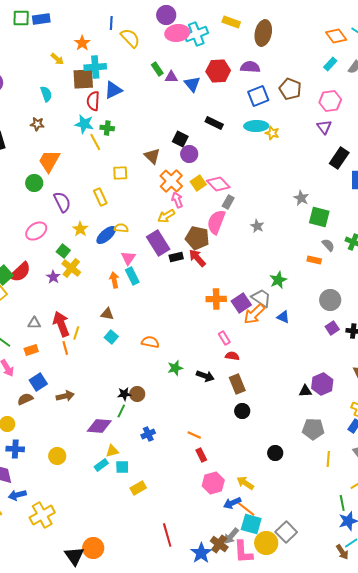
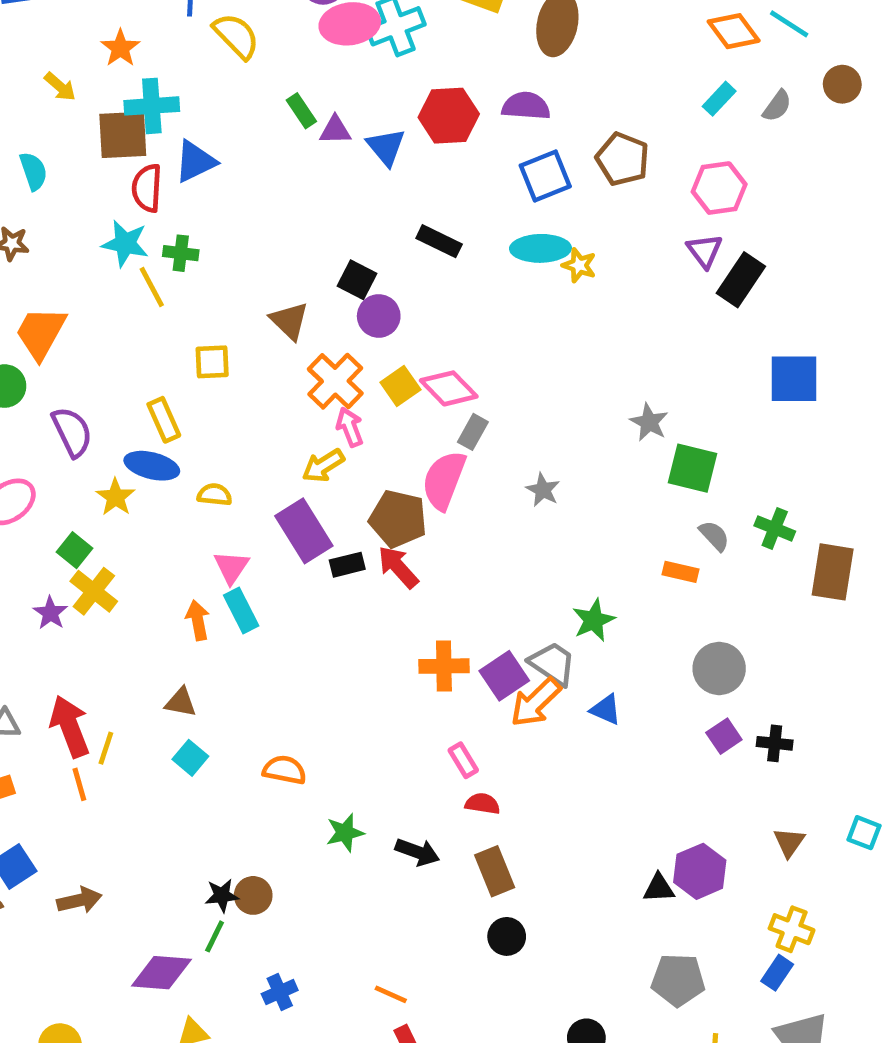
black rectangle: (339, 158) -> (741, 280), moved
blue ellipse: (106, 235) -> (152, 466), moved, turned 55

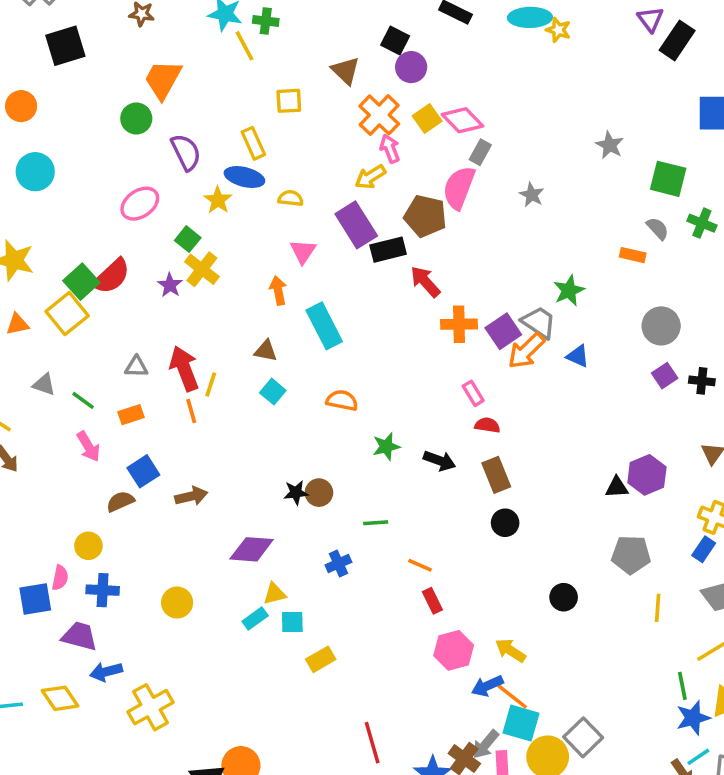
green square: (693, 468) -> (668, 179), moved
black rectangle: (347, 565) -> (388, 250), size x1.4
red arrow: (398, 567) -> (425, 282), moved
cyan rectangle: (241, 611) -> (324, 326), moved, size x1.4
green line: (215, 936) -> (376, 523), moved, turned 60

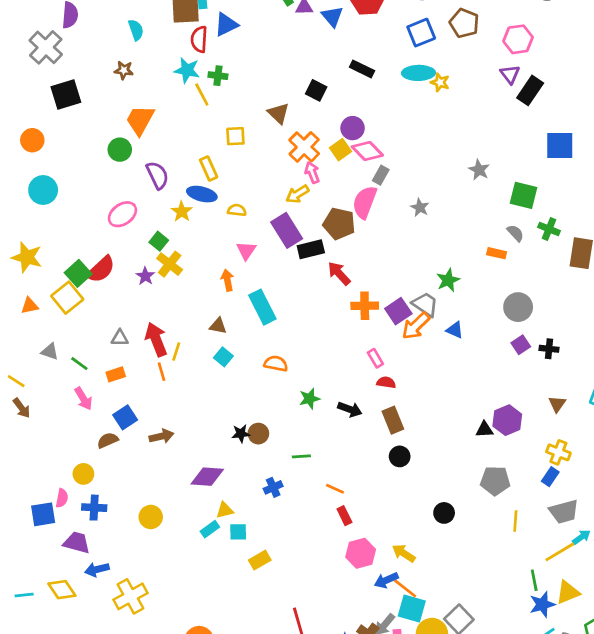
purple circle: (411, 67) -> (353, 128), moved

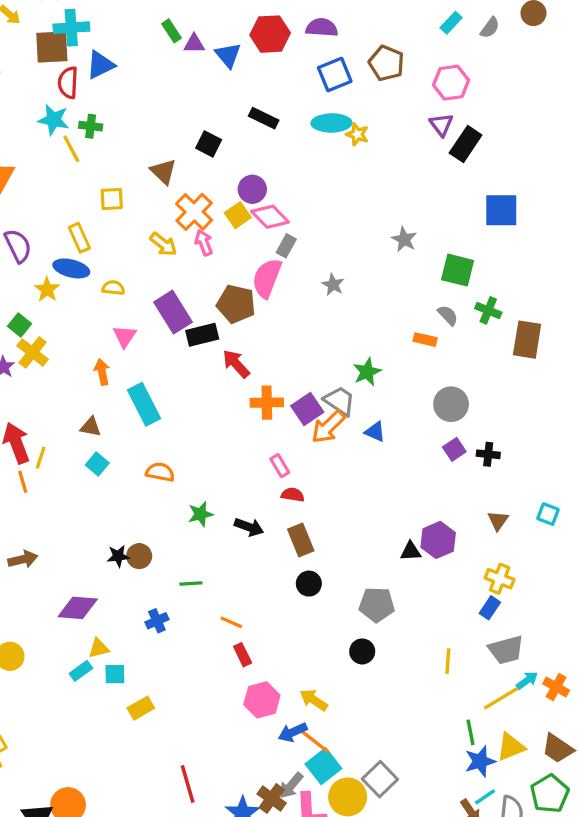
yellow arrow: (297, 194) -> (163, 244), moved, turned -110
gray pentagon: (495, 481) -> (377, 605), moved
cyan square: (412, 608) -> (323, 766), turned 36

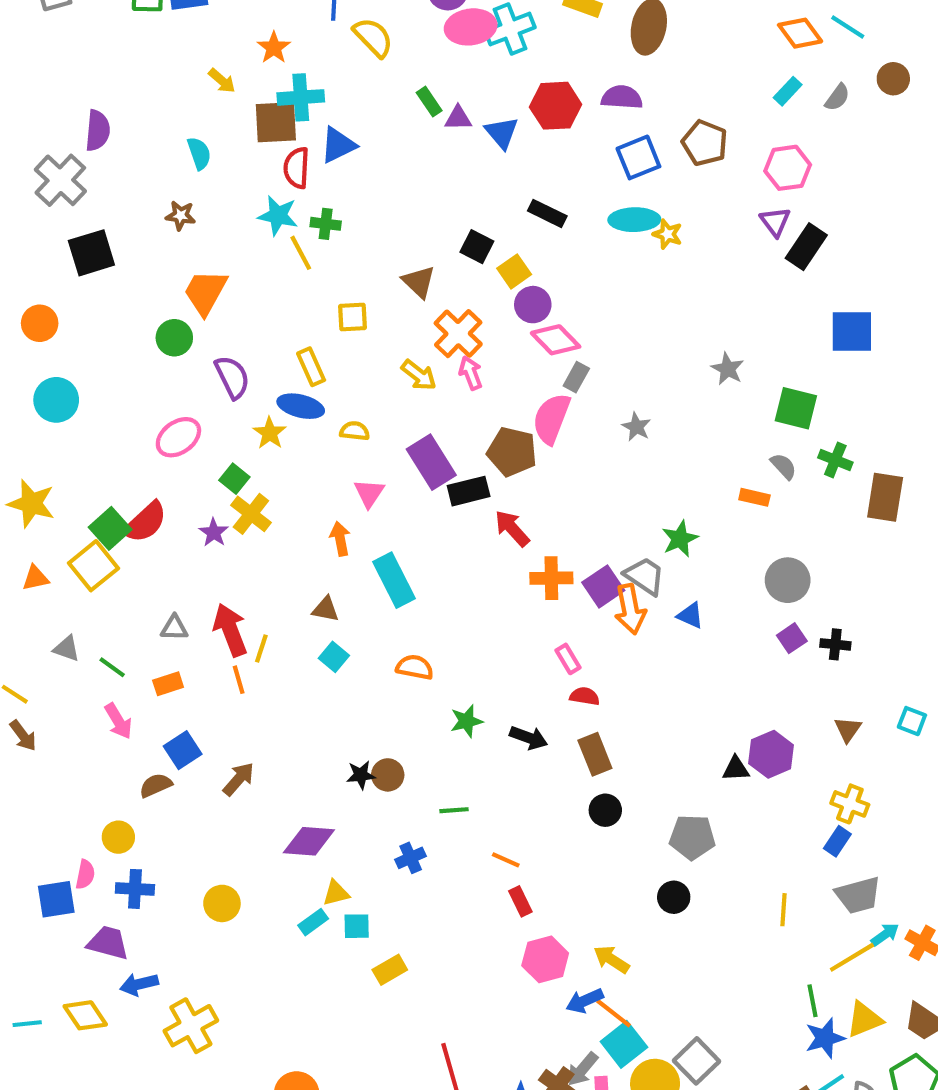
yellow square: (238, 215) -> (514, 271), moved
orange arrow: (328, 427) -> (630, 609), turned -57
brown arrow: (23, 559) -> (239, 779), turned -36

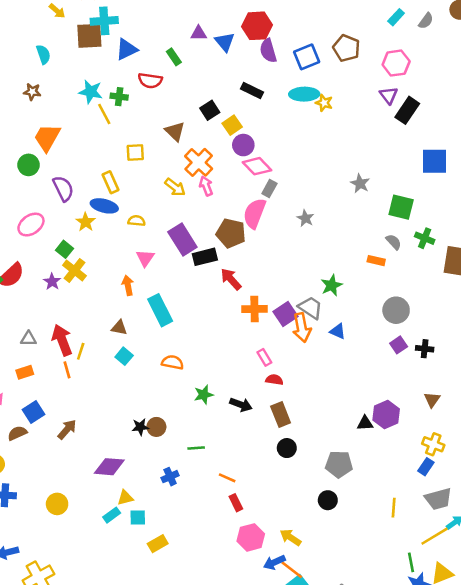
purple semicircle: (622, 97) -> (268, 51), moved, turned -110
green rectangle: (429, 102) -> (174, 57), moved
red semicircle: (297, 168) -> (150, 80), moved, turned -85
black square: (477, 247) -> (210, 110), turned 30

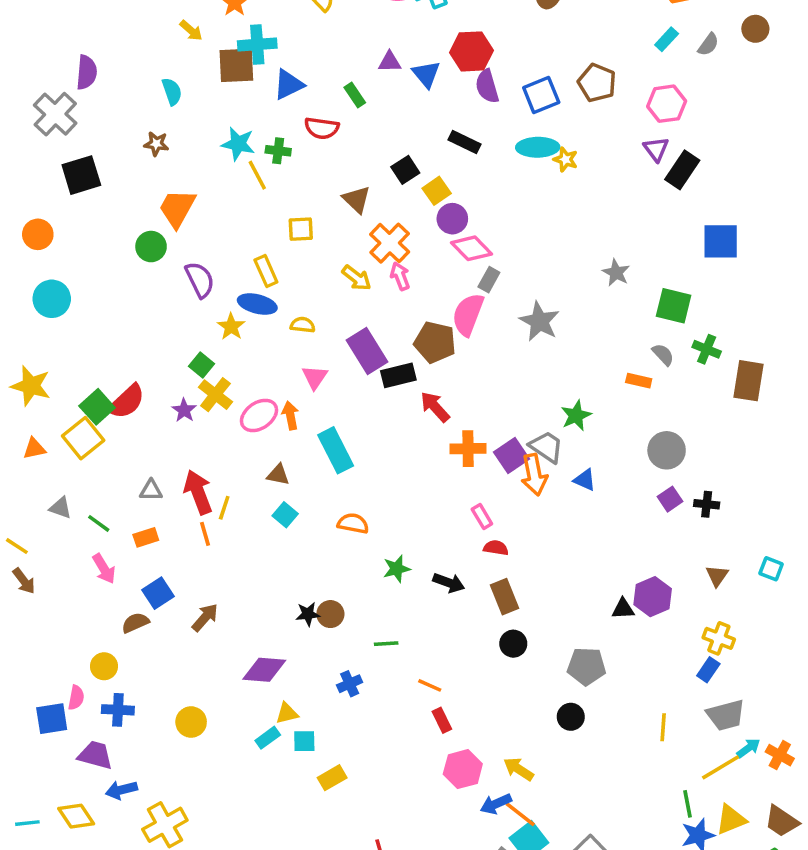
gray star: (305, 218) -> (539, 321), size x1.6
pink ellipse: (31, 225) -> (259, 415), moved

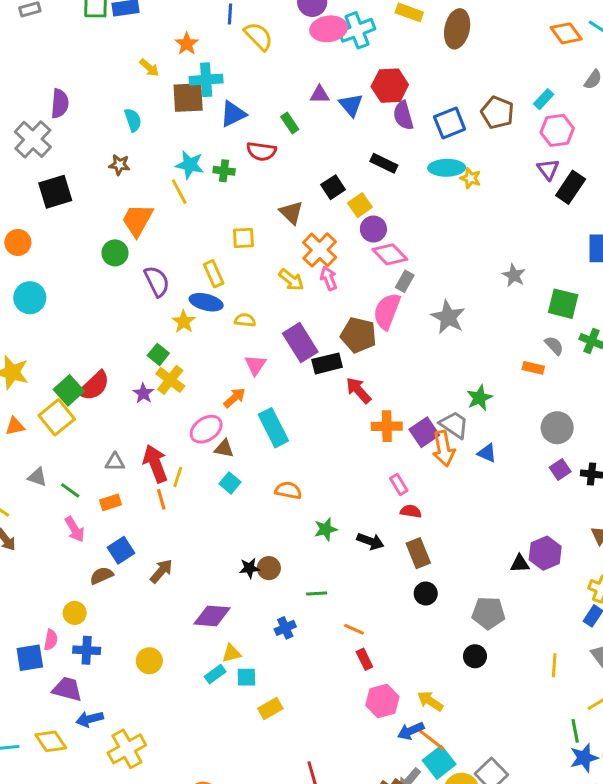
cyan rectangle: (667, 39) -> (544, 99), moved
yellow line: (257, 175) -> (179, 192), moved
pink ellipse: (259, 415) -> (206, 429), moved
orange arrow: (290, 415) -> (234, 398), turned 60

